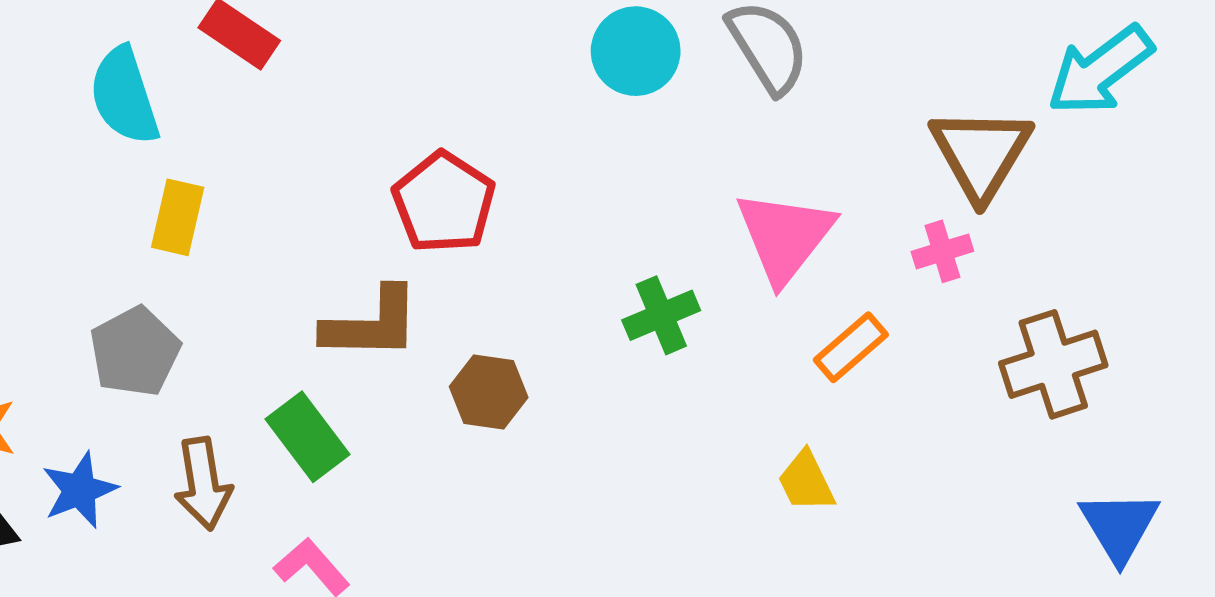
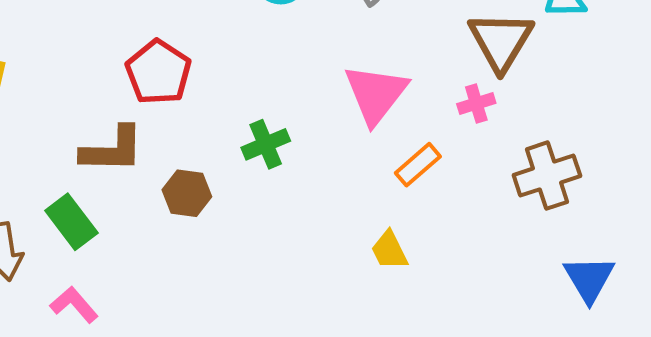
green cross: (661, 315) -> (266, 144), moved

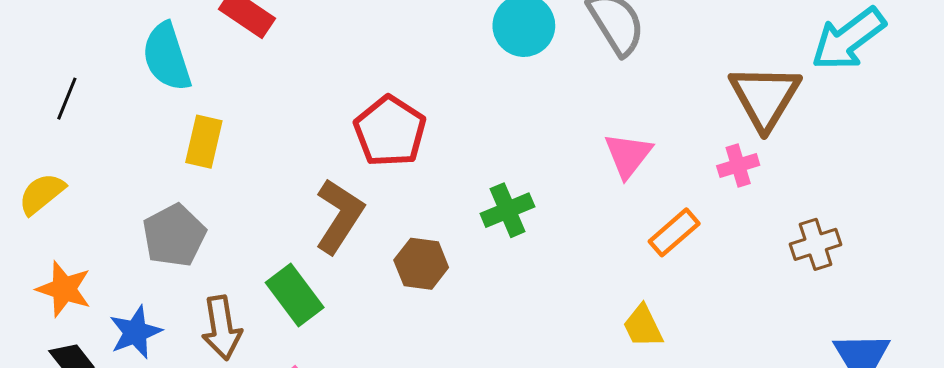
pink triangle: (376, 94) -> (628, 155), size x0.7
brown L-shape: (112, 150) -> (339, 216), turned -58
brown cross: (547, 176) -> (816, 244), size x0.7

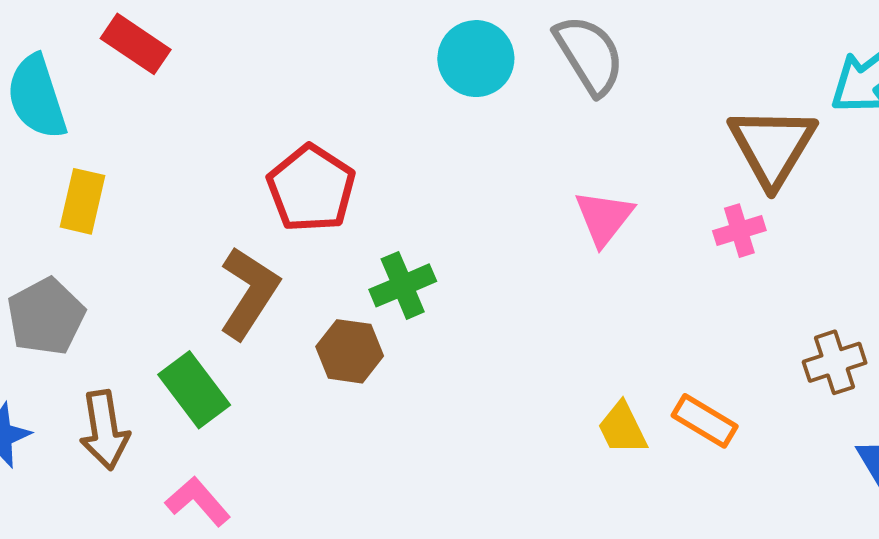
green cross: (507, 210) -> (403, 285), moved
orange rectangle: (674, 232) -> (705, 421), moved, turned 72
brown cross: (816, 244) -> (835, 362), moved

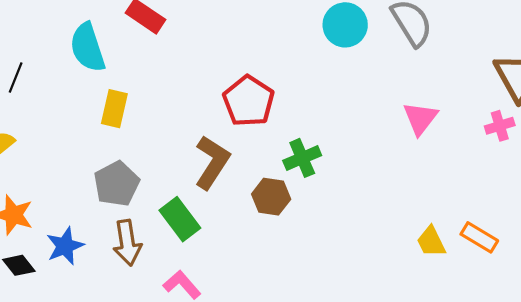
gray pentagon: (46, 317) -> (117, 184), moved

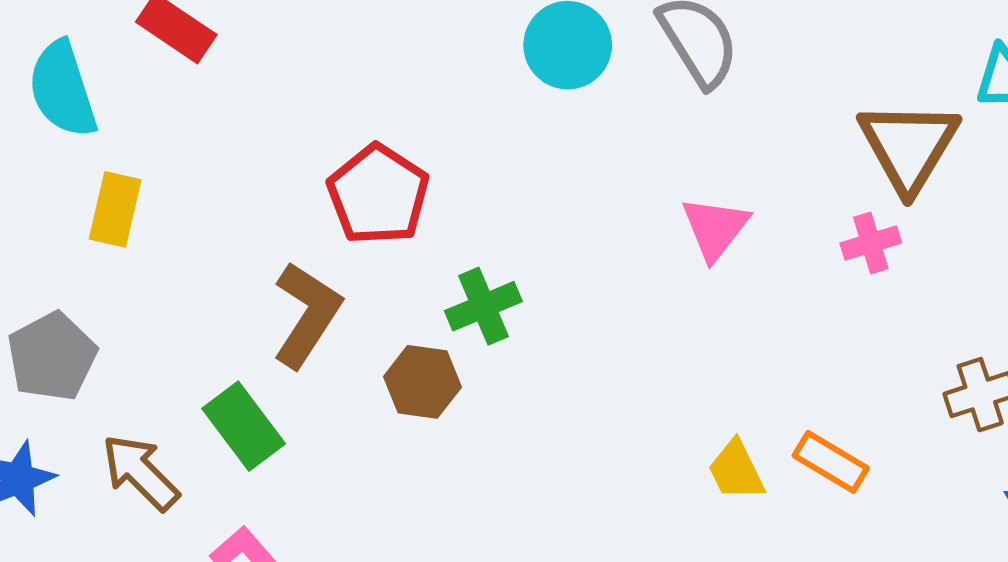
gray pentagon: (117, 184) -> (52, 357), moved
brown arrow: (127, 243) -> (140, 472), turned 144

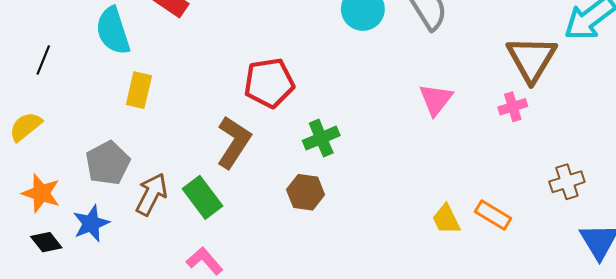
red pentagon: (378, 195) -> (269, 83), turned 30
brown hexagon: (422, 382) -> (306, 192), moved
brown arrow: (140, 472) -> (151, 194), moved, turned 72

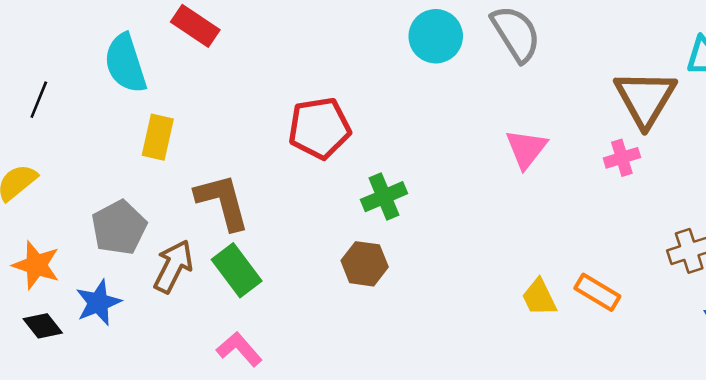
brown L-shape: (234, 142) -> (222, 202), moved, turned -48

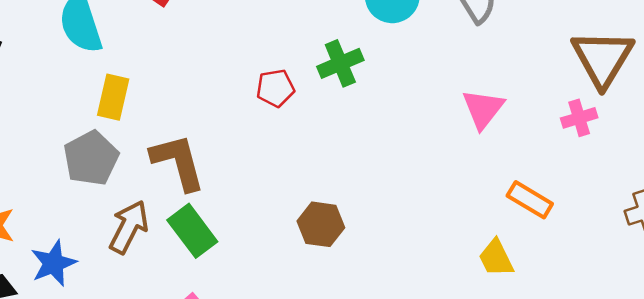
red pentagon: (319, 128) -> (275, 88), size x0.6
green cross: (384, 197) -> (340, 63), moved
gray pentagon: (119, 228) -> (91, 158), moved
orange rectangle: (597, 292) -> (530, 200), moved

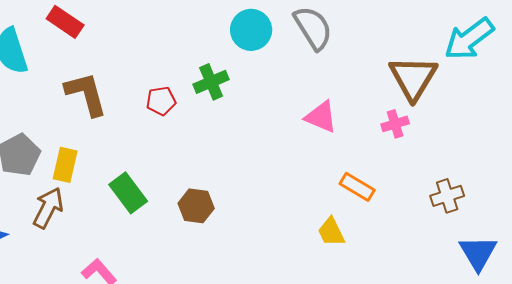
yellow rectangle: (113, 97) -> (65, 165), moved
pink triangle: (483, 109) -> (321, 117), turned -45
brown L-shape: (178, 162) -> (86, 94), moved
green rectangle: (192, 231) -> (128, 193), moved

